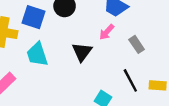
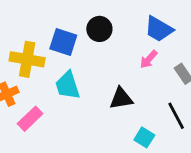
black triangle: (82, 52) -> (121, 98), moved, turned 45

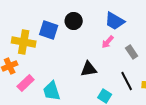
cyan trapezoid: (68, 85) -> (52, 91), moved

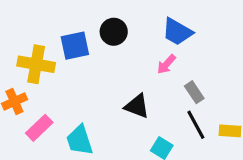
blue square: (49, 30) -> (75, 46), turned -30
gray rectangle: (132, 52) -> (194, 92), moved
black triangle: (89, 69) -> (137, 106), turned 30

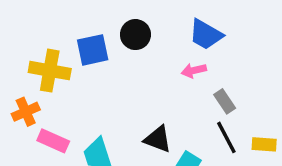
pink arrow: (166, 64) -> (194, 71), turned 35
black triangle: (137, 106) -> (158, 139), moved
pink rectangle: (39, 128) -> (53, 141), turned 68

